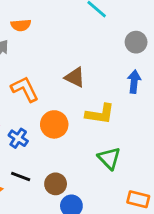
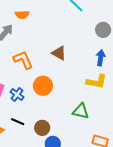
yellow L-shape: (100, 114) -> (97, 81), moved
green triangle: (109, 158) -> (81, 111), turned -36

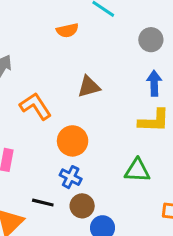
orange semicircle: (22, 15) -> (67, 30), moved
brown triangle: (59, 53) -> (89, 87), turned -35
blue cross: (17, 94) -> (71, 177), moved

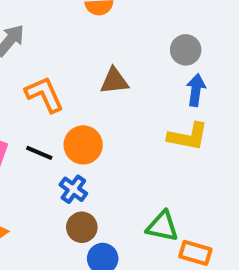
gray circle: (151, 40) -> (186, 50), moved
green triangle: (137, 170) -> (162, 226), moved
black line: (43, 203) -> (39, 153), moved

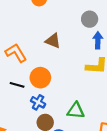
brown triangle: (114, 81) -> (53, 41), turned 35
green triangle: (162, 226) -> (76, 111), moved

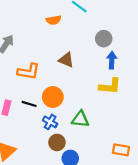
orange L-shape: (16, 53) -> (29, 71), turned 130
green triangle: (76, 111) -> (80, 119), moved

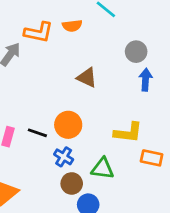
orange L-shape: (29, 71) -> (39, 32), moved
yellow L-shape: (110, 86) -> (128, 133), moved
green triangle: (80, 119) -> (103, 169), moved
orange rectangle: (121, 150) -> (152, 158), moved

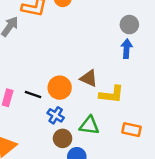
gray circle: (136, 52) -> (129, 25), moved
brown triangle: (87, 78) -> (89, 78), moved
orange rectangle: (152, 158) -> (132, 130), moved

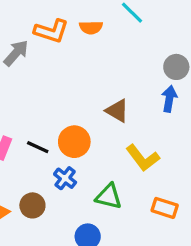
brown triangle: (89, 78) -> (117, 111), moved
yellow L-shape: (111, 94) -> (143, 158), turned 40
brown circle: (63, 138) -> (32, 205), moved

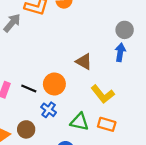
orange rectangle: (165, 208) -> (107, 124), moved

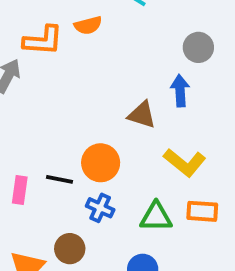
blue arrow: (120, 52) -> (180, 91), moved

